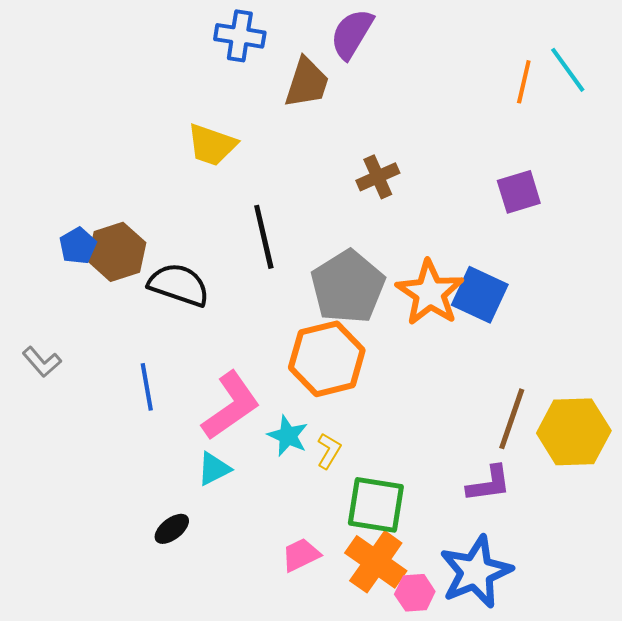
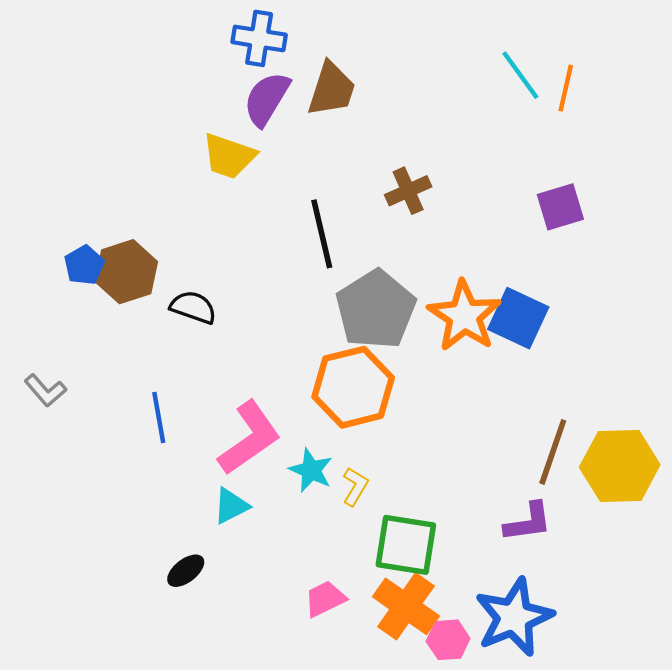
purple semicircle: (352, 34) -> (267, 99), moved
cyan line: (568, 70) -> (520, 75), moved
black line: (264, 237) -> (322, 234), moved
black semicircle: (179, 285) -> (193, 307), size x0.7

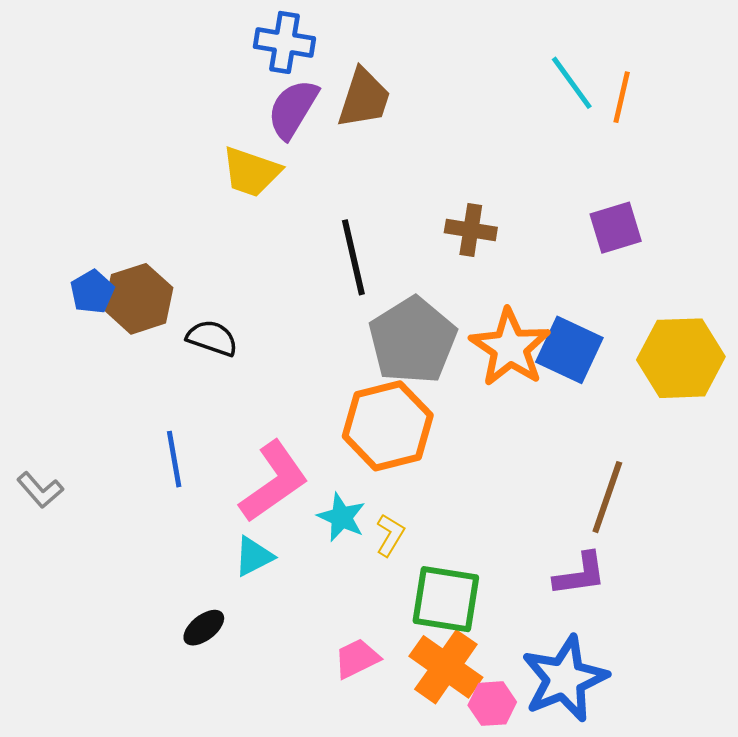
brown cross: (408, 191) -> (471, 230), moved, turned 33
gray L-shape: (45, 390) -> (40, 490), moved
yellow hexagon: (620, 466) -> (681, 358), moved

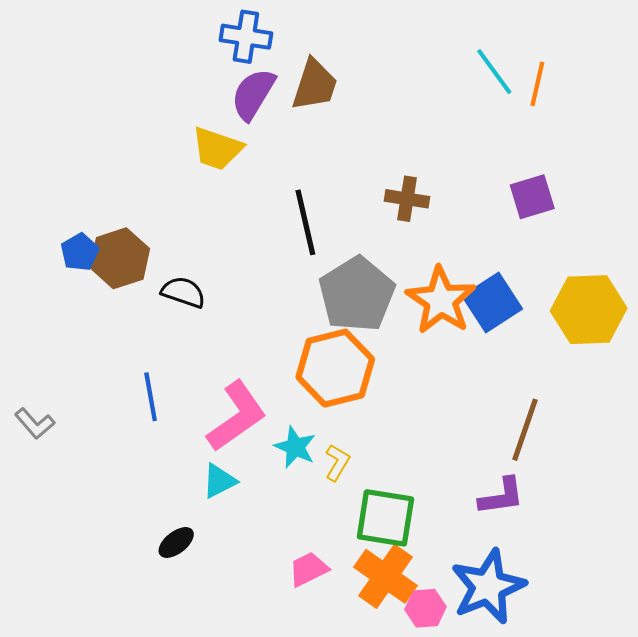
blue square: (569, 350) -> (492, 302), turned 32

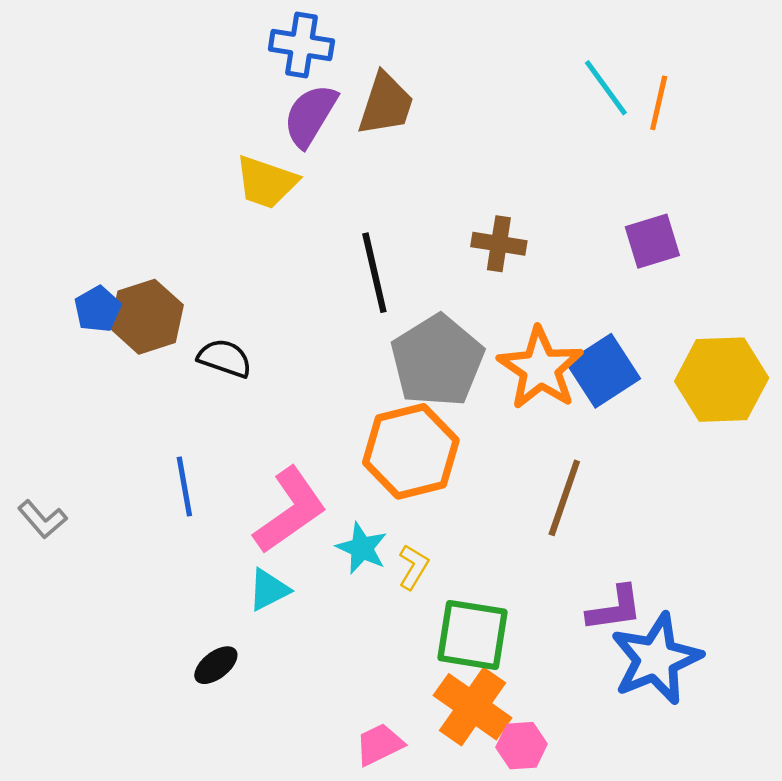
brown line: (525, 430) -> (564, 498), moved
pink trapezoid: (309, 569) -> (379, 744), moved
blue star: (488, 587) -> (656, 659), moved

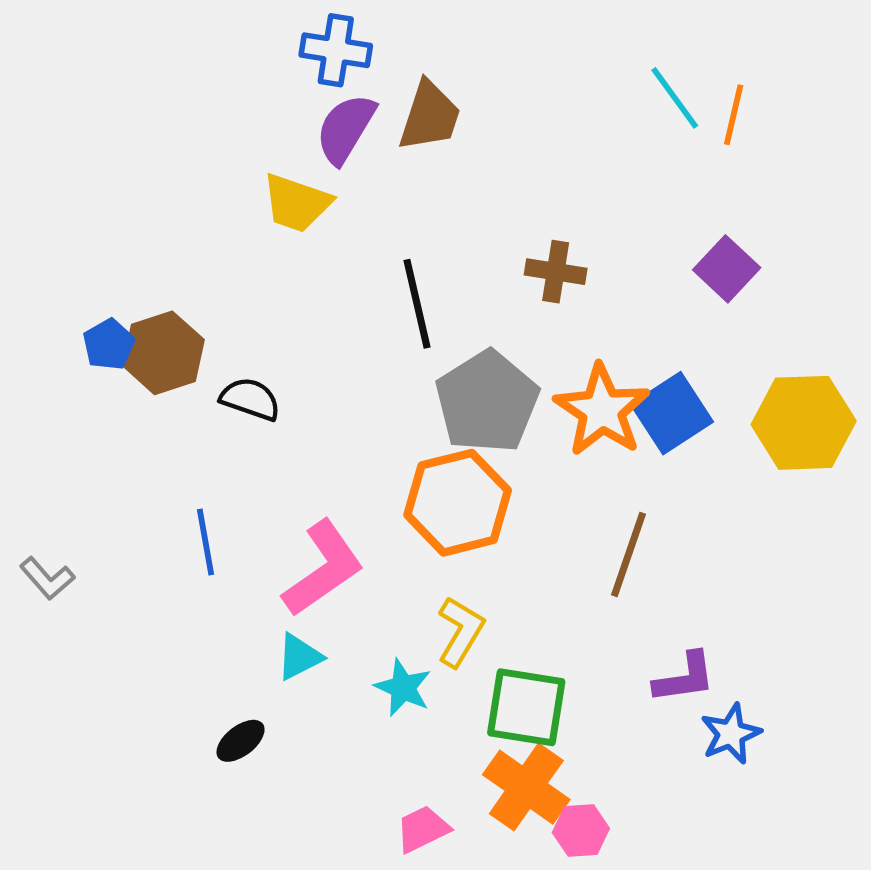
purple square: (652, 241) -> (727, 269), turned -30
cyan star: (362, 548) -> (403, 688), moved
yellow L-shape: (413, 567) -> (460, 632), size x1.4
blue star: (656, 659) -> (731, 734), size x0.6

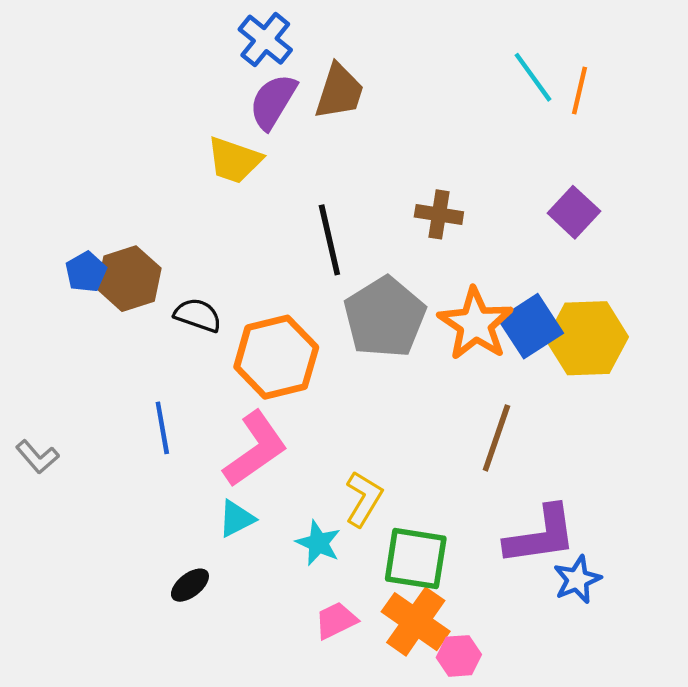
blue cross: (336, 50) -> (265, 40), turned 30
yellow hexagon: (804, 423) -> (587, 338), moved
orange hexagon: (458, 503) -> (276, 357), moved
purple L-shape: (685, 678) -> (541, 535), size x1.5
pink trapezoid: (423, 829) -> (336, 620), moved

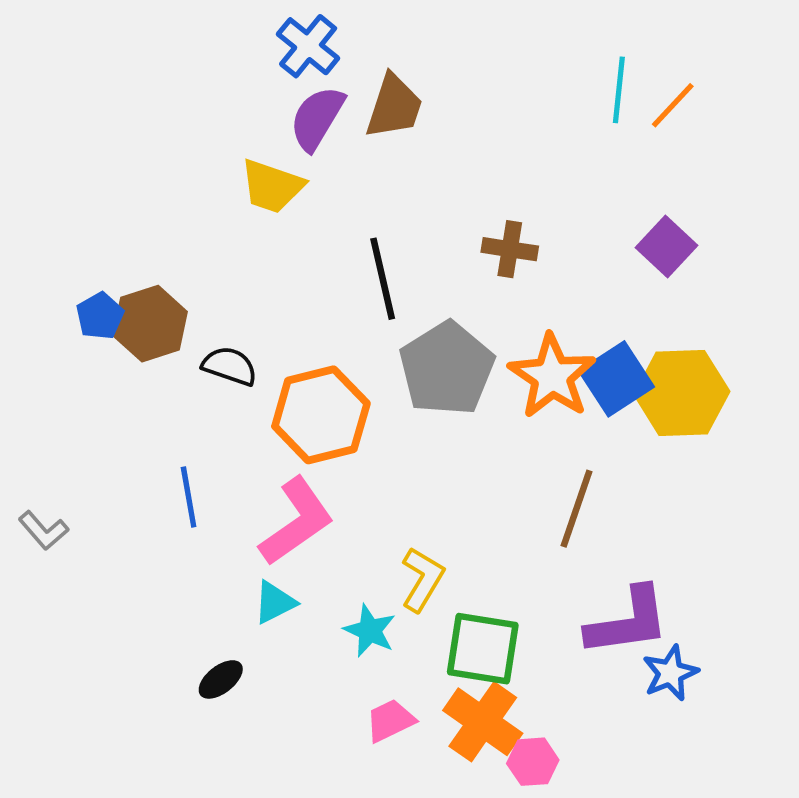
cyan line: (533, 77) -> (619, 90), turned 42
orange line: (579, 90) -> (673, 105), turned 30

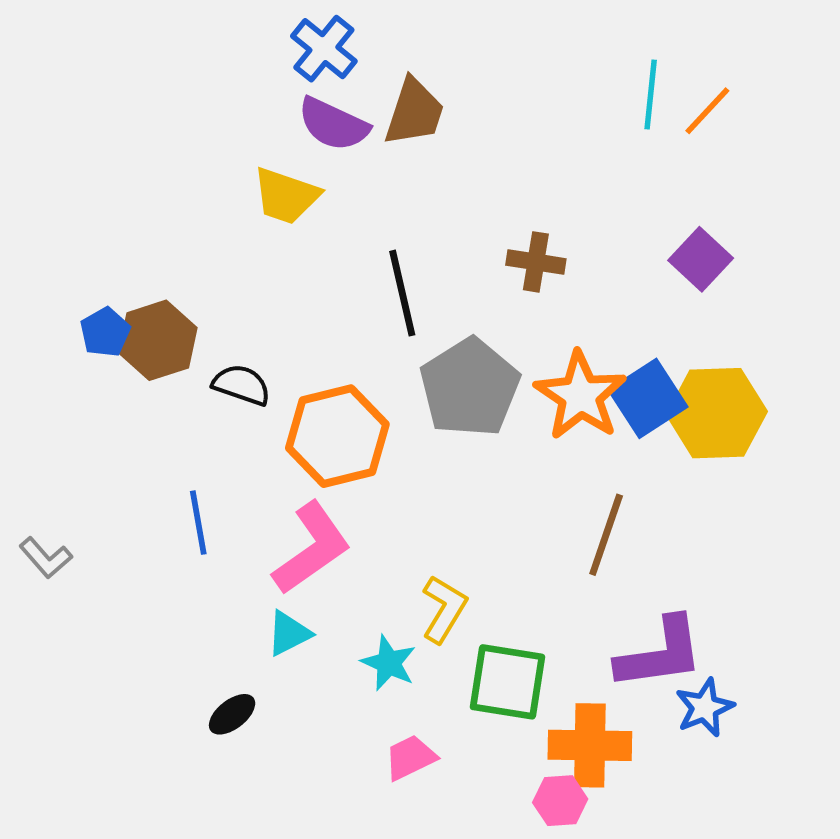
purple semicircle: (317, 118) -> (333, 124), turned -96
orange cross: (483, 722) -> (590, 745), moved, turned -34

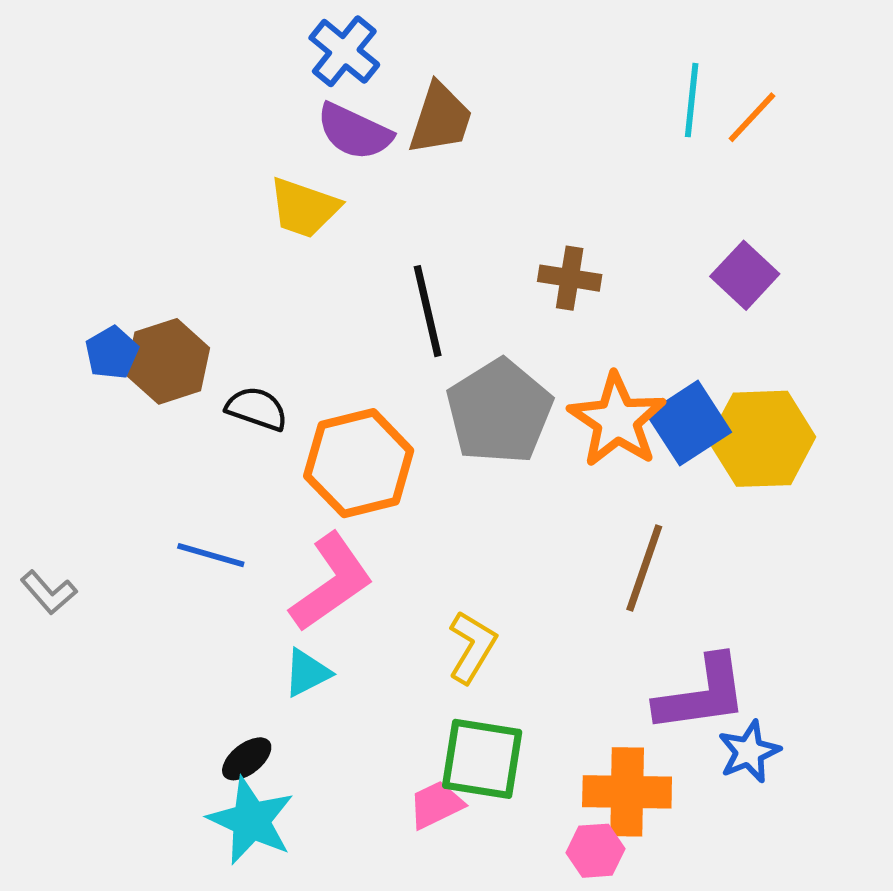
blue line: (198, 523) -> (211, 555), turned -64
cyan star: (389, 663) -> (251, 821), moved, size x1.5
green square: (507, 682) -> (482, 759), moved

